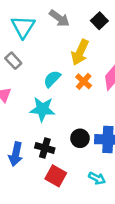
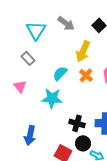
black circle: (80, 138) -> (83, 143), moved
black cross: (45, 148) -> (77, 123), moved

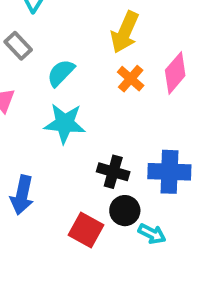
cyan semicircle: (60, 73) -> (61, 73), moved

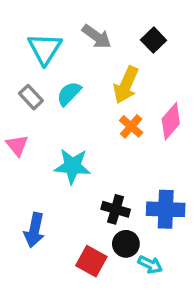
cyan semicircle: (61, 73) -> (69, 94), moved

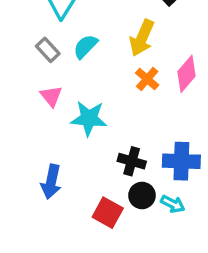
pink triangle: (17, 145) -> (51, 96), moved
cyan arrow: (150, 265) -> (173, 204), moved

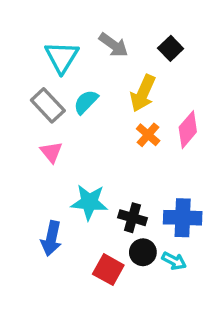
gray rectangle: (48, 50) -> (48, 105), size x1.4
cyan star: (89, 118) -> (89, 202), moved

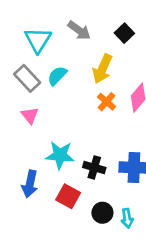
black circle: (143, 252) -> (102, 213), moved
cyan arrow: (174, 261) -> (127, 218), moved, turned 54
red square: (108, 270) -> (68, 196), moved

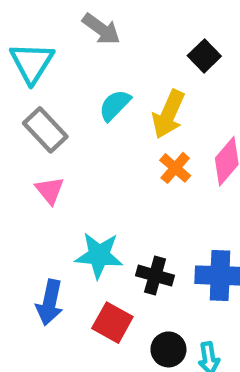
gray arrow: (79, 30) -> (101, 29), moved
cyan triangle: (38, 40) -> (32, 63), moved
cyan semicircle: (57, 76) -> (115, 105), moved

